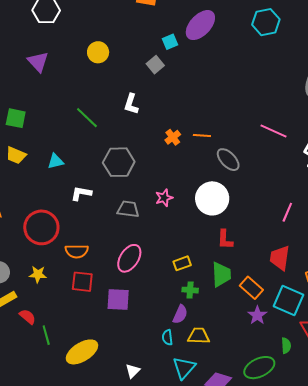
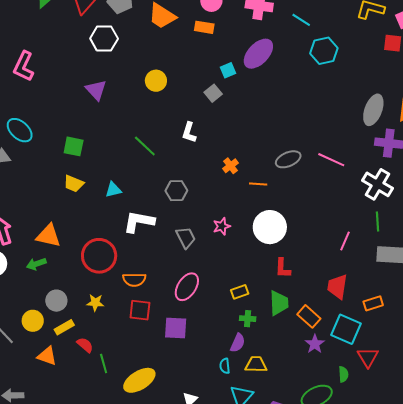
orange line: (202, 135) -> (258, 184), moved
gray ellipse: (228, 160) -> (288, 159), moved, turned -70
gray hexagon: (119, 162) -> (176, 191), size x0.7
white L-shape: (81, 193) -> (139, 222), size x1.5
gray trapezoid: (128, 209) -> (186, 238), turned 55

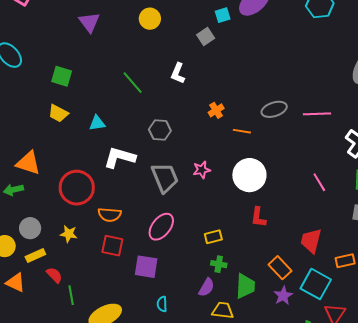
pink line: (331, 160) -> (317, 114), turned -32
gray trapezoid: (186, 238) -> (165, 178), size x1.4
pink line: (345, 241) -> (319, 182), moved, turned -60
green trapezoid: (279, 303) -> (245, 286), moved
cyan semicircle: (225, 366) -> (162, 304), moved

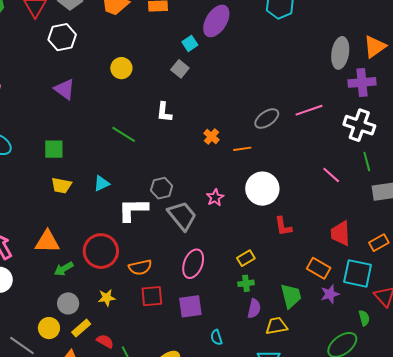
gray hexagon: (160, 130) -> (162, 188), moved
green arrow: (13, 190) -> (64, 269), moved
green cross: (219, 264) -> (246, 283), moved
purple star: (283, 296) -> (330, 294), turned 30

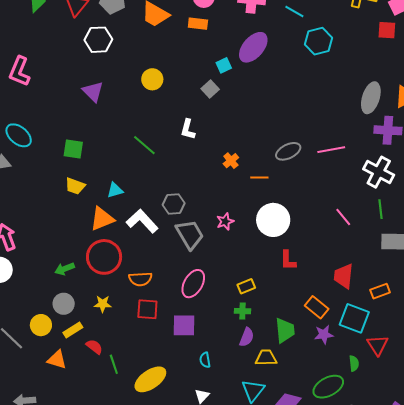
white L-shape: (133, 210) -> (142, 221), turned 40
orange triangle: (47, 242) -> (102, 219), moved, turned -32

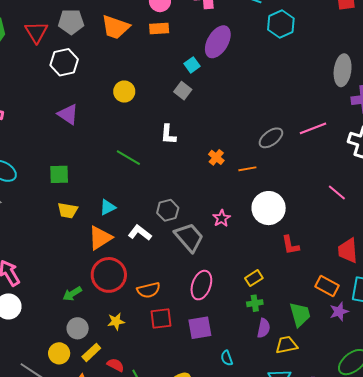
white L-shape: (142, 221) -> (140, 233), size x0.7

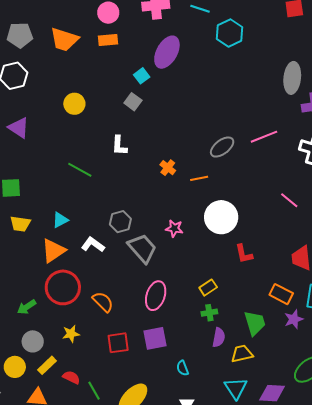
pink star: (222, 218) -> (174, 228), turned -30
orange semicircle: (149, 290) -> (103, 302), turned -120
red square: (161, 319) -> (118, 343), moved

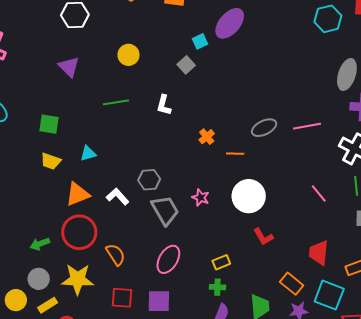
cyan hexagon: (230, 33) -> (328, 19), moved
green line: (80, 170) -> (116, 102), moved, turned -50
cyan triangle: (60, 220) -> (88, 154), moved
red L-shape: (244, 254) -> (263, 237), turned -30
yellow star: (71, 334) -> (78, 279), size x1.8

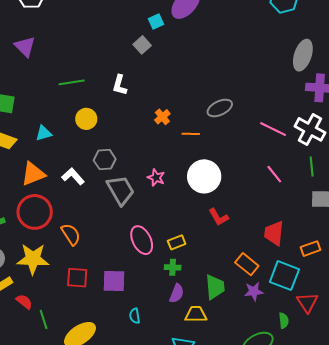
yellow circle: (128, 55) -> (86, 119), moved
pink line: (307, 126) -> (273, 129), moved, turned 36
pink ellipse: (168, 259) -> (142, 240), moved, turned -56

